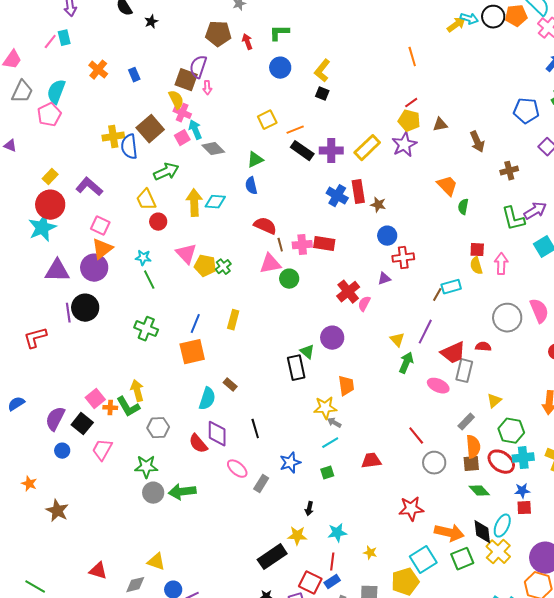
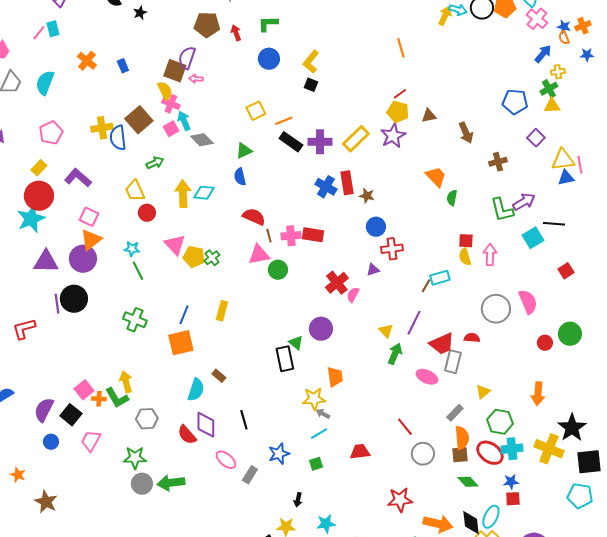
yellow arrow: (456, 25) -> (445, 16), turned -30
pink arrow: (207, 88) -> (196, 79), turned 96
pink pentagon: (49, 115) -> (51, 133), moved
green arrow: (166, 172) -> (155, 163), size x0.7

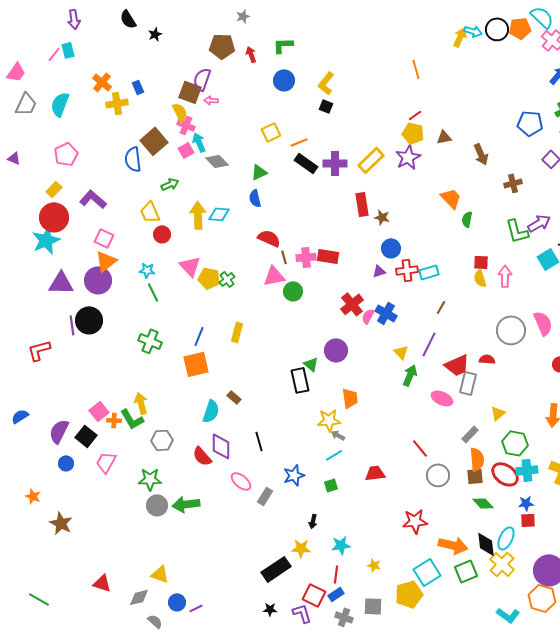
yellow cross: (102, 128) -> (117, 103), moved
blue cross: (326, 187) -> (386, 313), moved
purple triangle: (373, 270) -> (379, 271), moved
cyan rectangle: (440, 278) -> (429, 272), moved

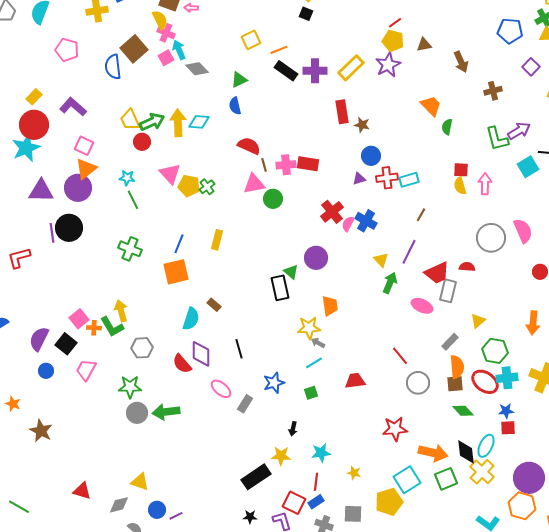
pink pentagon: (66, 154) -> (67, 50), moved, turned -30
green arrow: (170, 184) -> (152, 122), moved, size x1.4

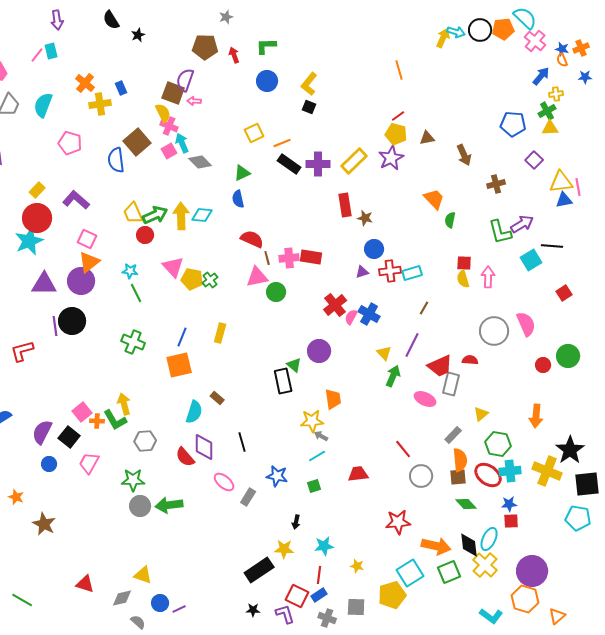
blue star: (274, 383) -> (277, 476), turned 30

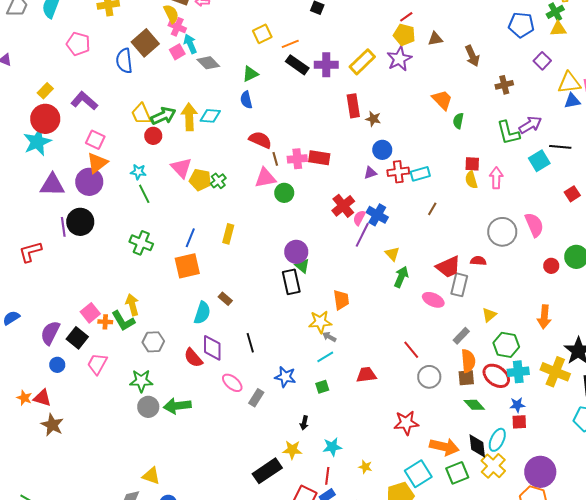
purple line: (412, 345) -> (362, 235), moved
purple circle: (319, 351) -> (296, 252), moved
red triangle: (85, 584) -> (42, 398), moved

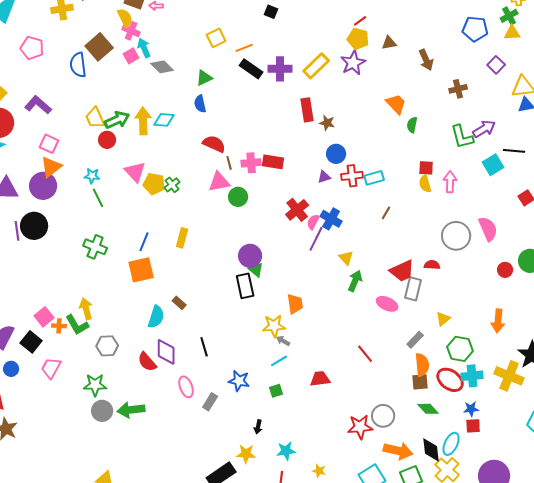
gray circle: (429, 377) -> (383, 416), moved
pink ellipse: (232, 383) -> (186, 387), turned 30

